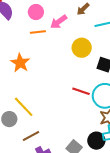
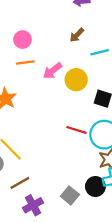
pink arrow: (59, 22) -> (52, 71), moved

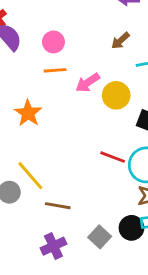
brown line: (20, 183) -> (58, 206), moved, turned 36

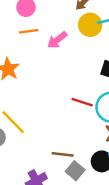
yellow circle: (116, 95) -> (90, 25), moved
brown line: (58, 206) -> (63, 154), moved

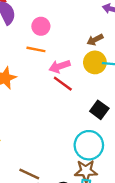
red line: (82, 102) -> (63, 84), moved

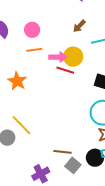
yellow circle: (95, 62) -> (73, 57), moved
pink arrow: (60, 66) -> (58, 57), turned -144

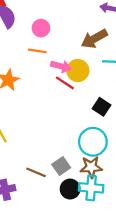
brown arrow: (79, 26) -> (94, 39), size x1.6
gray square: (73, 165) -> (61, 166), moved

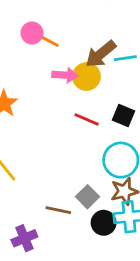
brown arrow: (94, 39) -> (101, 54), moved
orange line: (37, 51) -> (48, 40), moved, turned 30
red line: (65, 83) -> (87, 119), moved

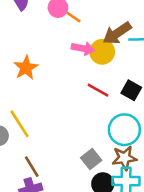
brown line: (58, 210) -> (32, 167), moved, turned 40

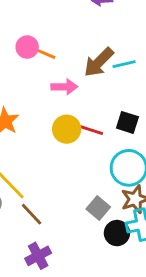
yellow circle: (102, 52) -> (67, 129), moved
brown line: (32, 167) -> (32, 214), moved

